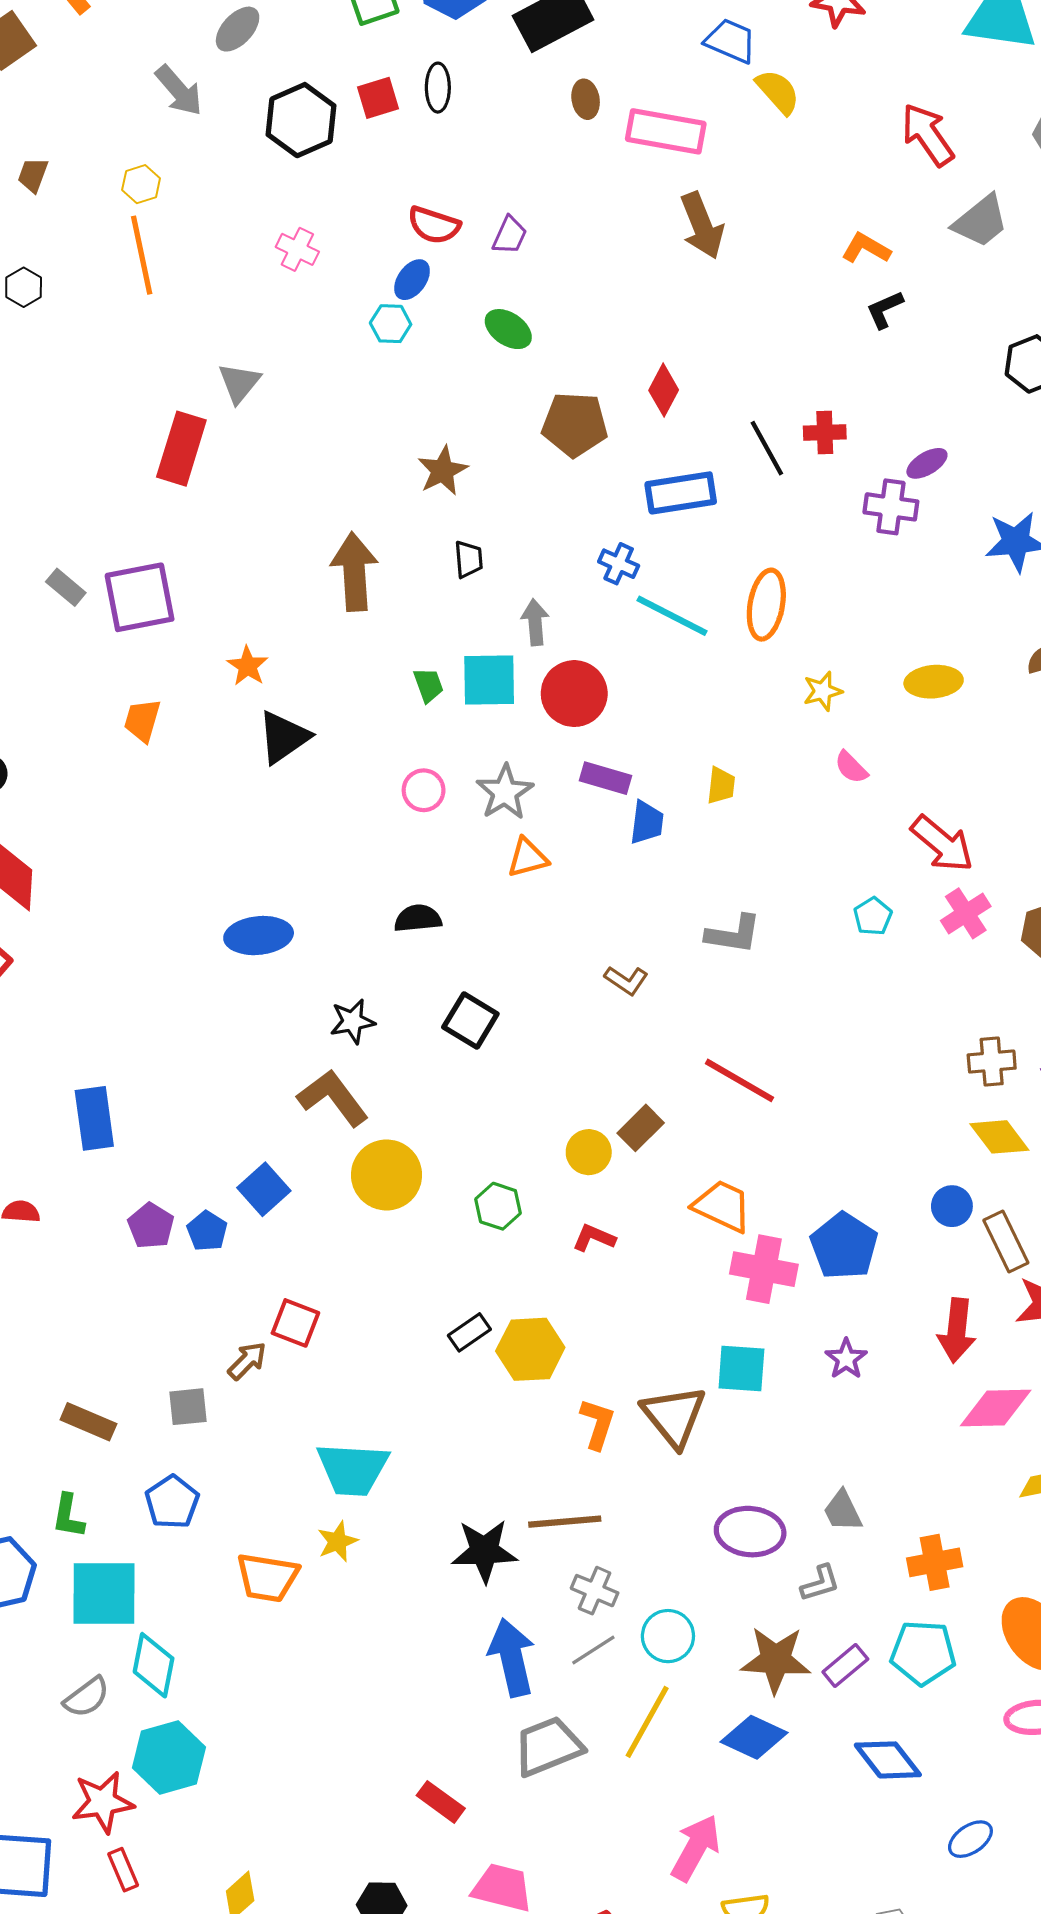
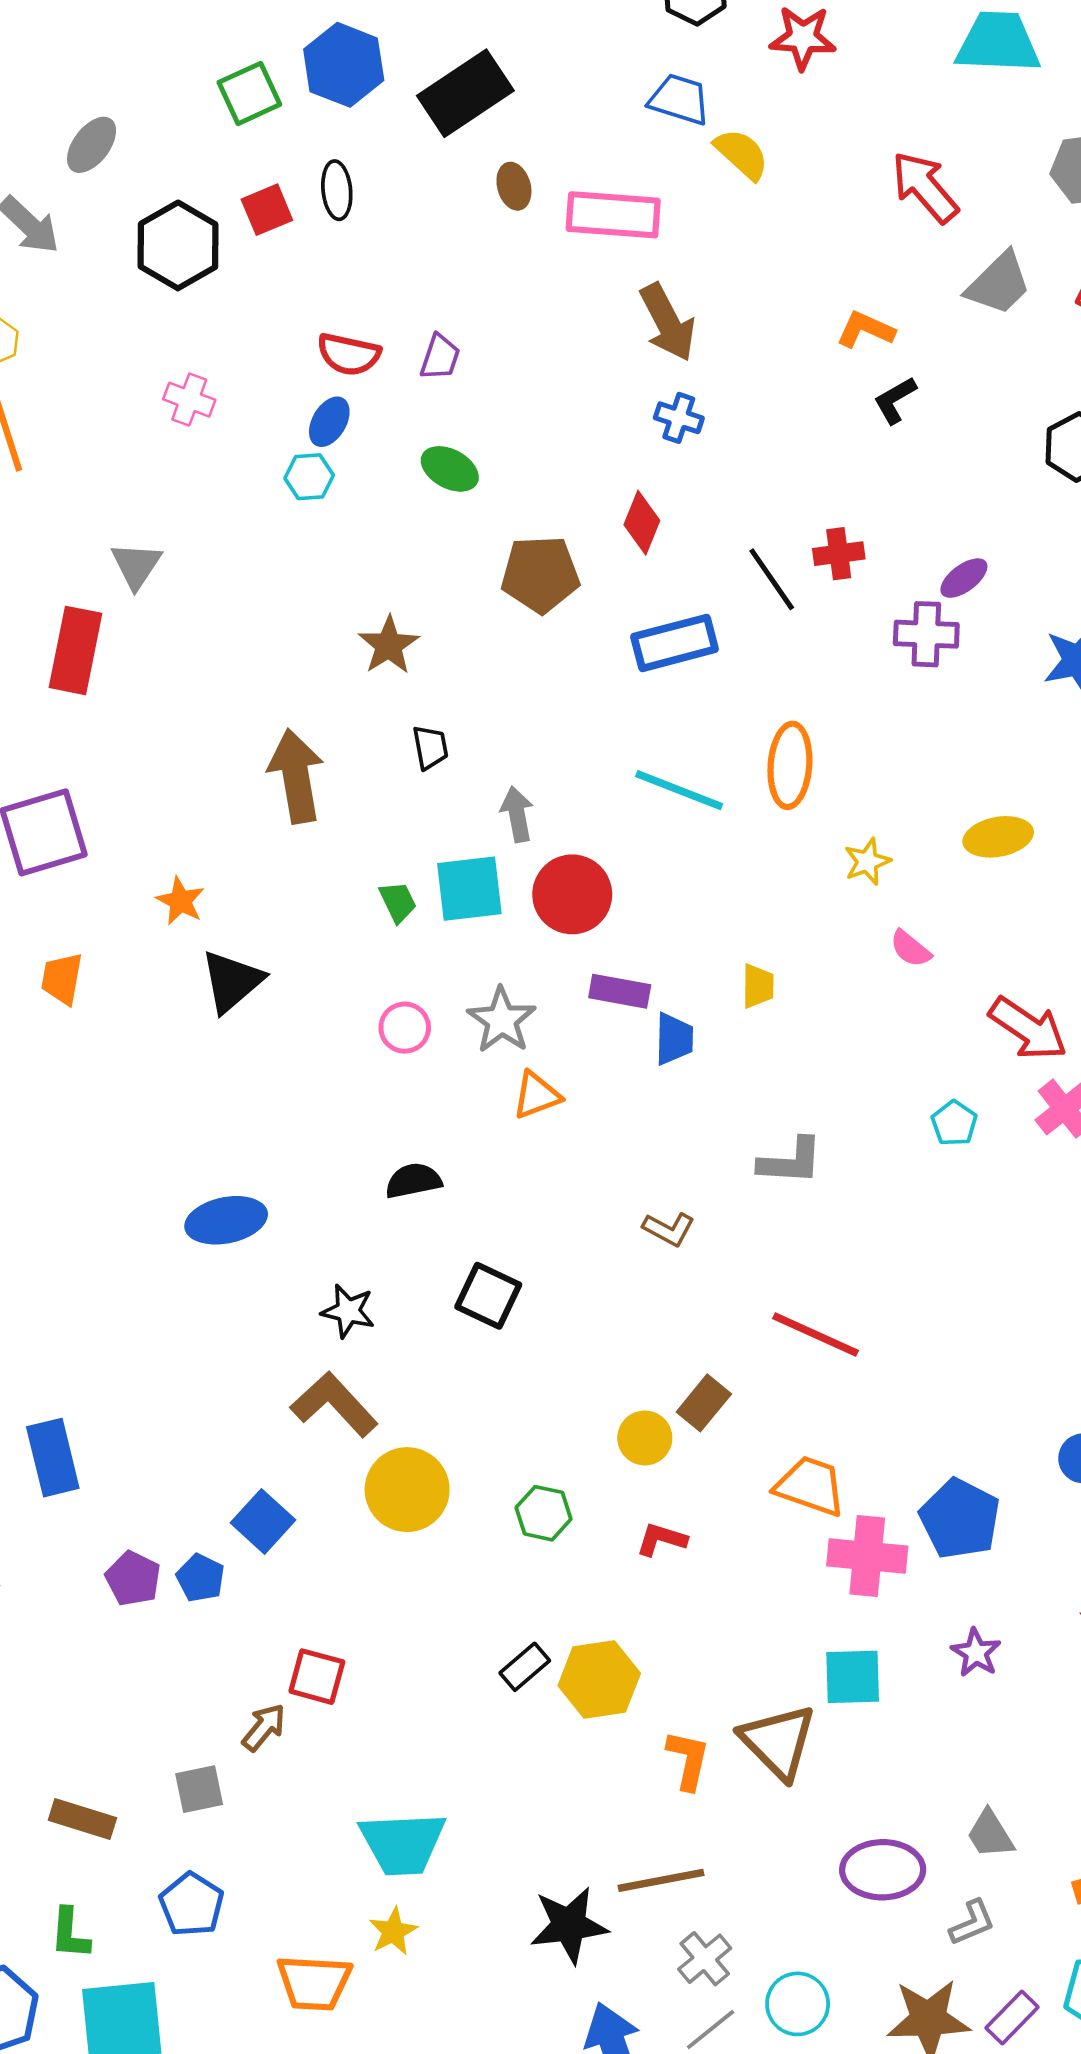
blue cross: (619, 564) -> (679, 418), moved
black star: (352, 1021) -> (348, 1311), turned 30
gray cross: (595, 1591) -> (705, 1959), turned 33

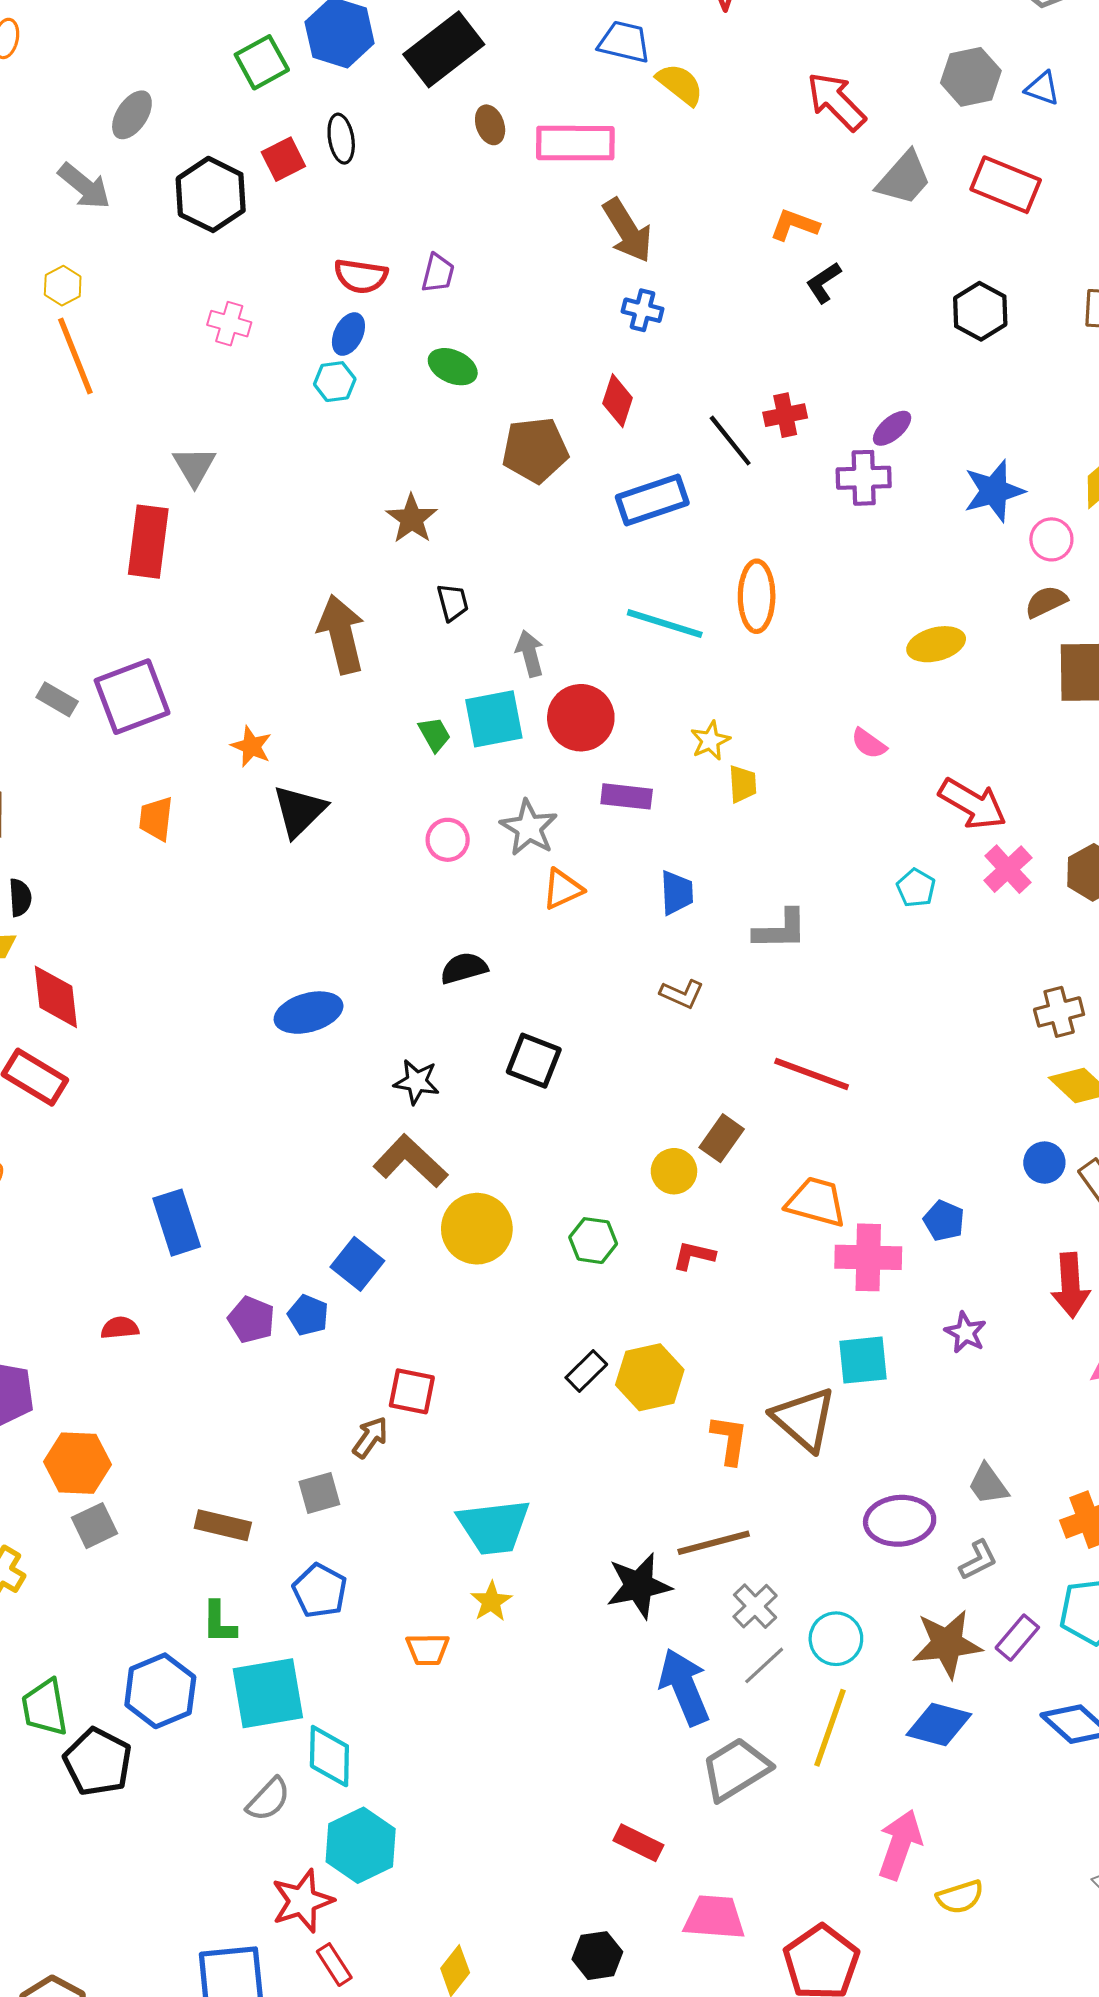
yellow star: (867, 862) -> (710, 741), moved
blue trapezoid: (674, 1039) -> (677, 893), moved
blue pentagon: (960, 1519) -> (944, 1221), size x0.6
orange trapezoid: (314, 1983) -> (428, 1649), size x0.7

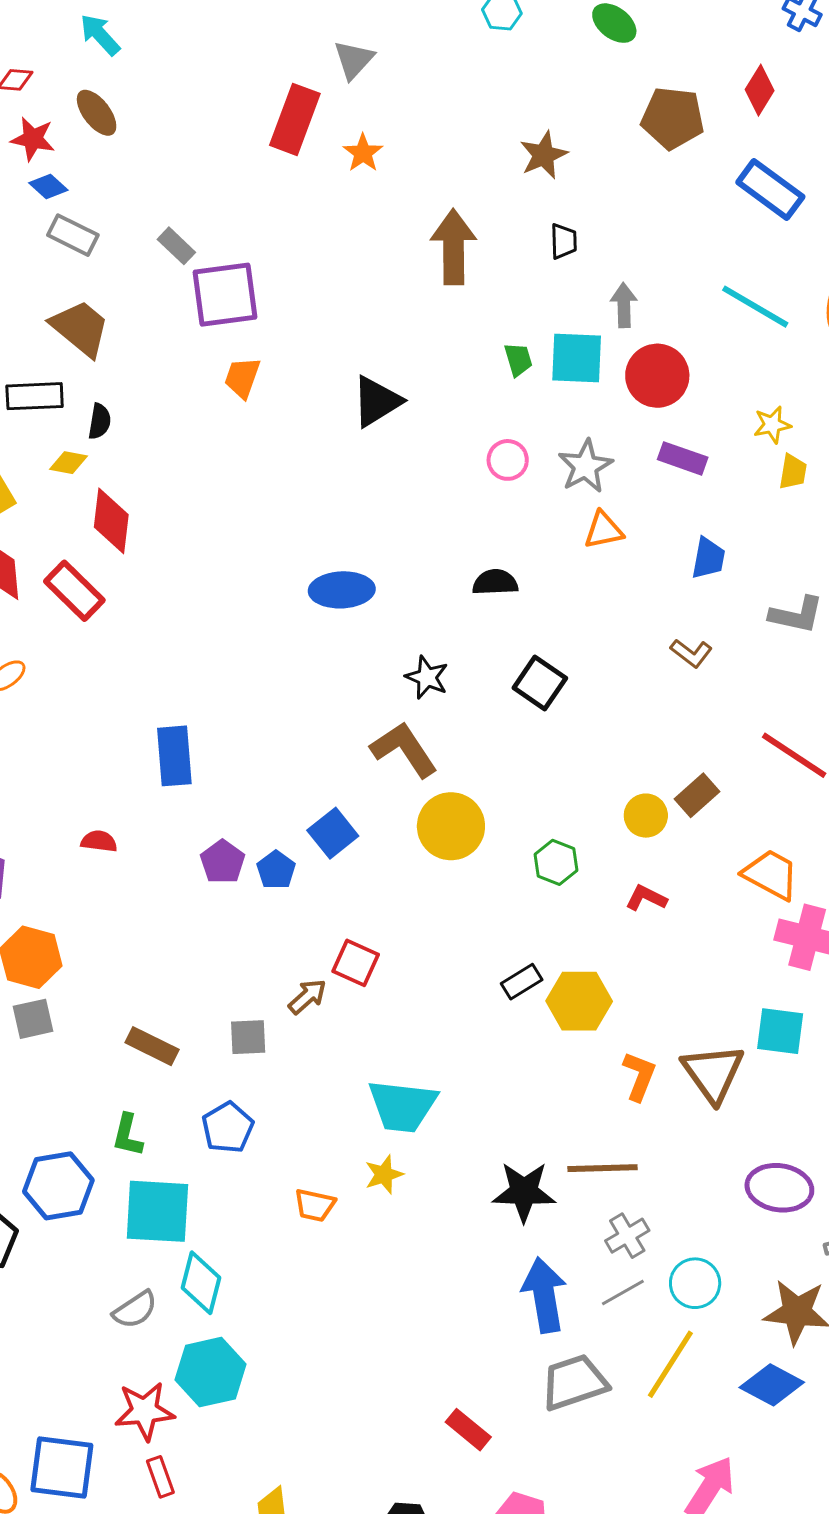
blue rectangle: (652, 500) -> (770, 189), turned 42
purple square: (132, 697) -> (225, 295), moved
orange star: (251, 746) -> (363, 153), moved

